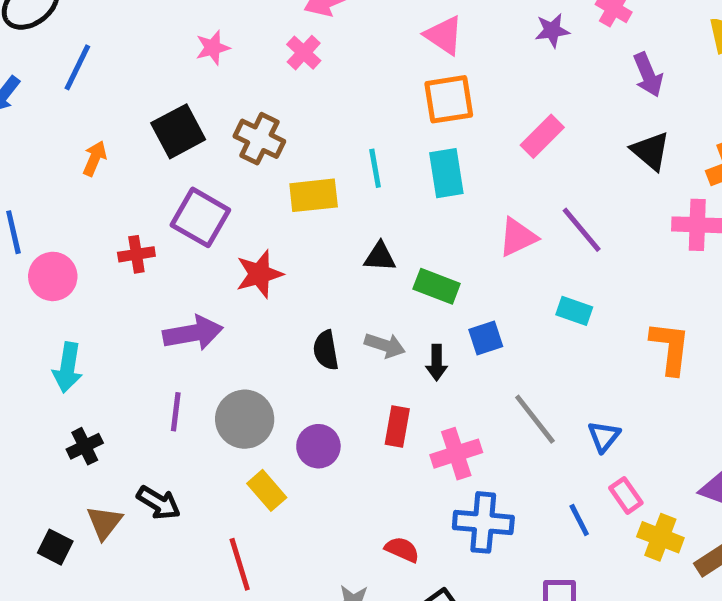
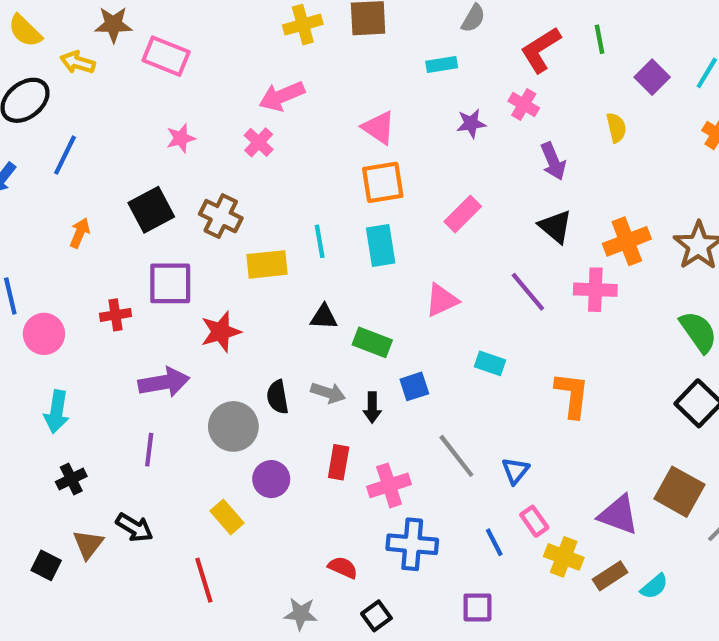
purple square: (200, 217) -> (170, 283), turned -30
purple line: (582, 230) -> (528, 292), moved
gray circle: (245, 419) -> (233, 426), moved

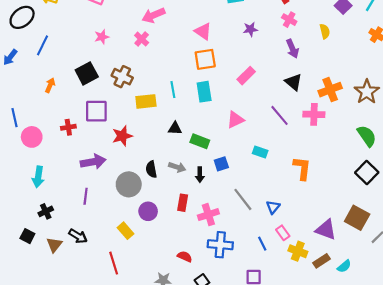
pink cross: (524, 105) -> (289, 20), moved
black square: (46, 565) -> (27, 236), moved

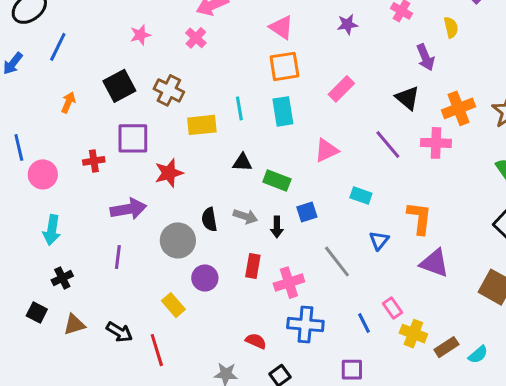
purple arrow: (292, 49) -> (425, 57), moved
blue triangle: (273, 207) -> (379, 240), moved
purple triangle: (326, 230) -> (434, 263), moved
black arrow: (78, 236) -> (119, 332), moved
brown triangle: (54, 245) -> (74, 325), turned 35

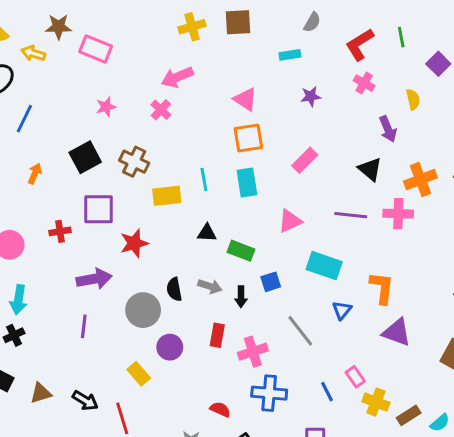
purple line: (388, 144) -> (351, 215), turned -44
cyan rectangle: (361, 195) -> (324, 266), size x1.6
black cross: (62, 278) -> (14, 335), moved

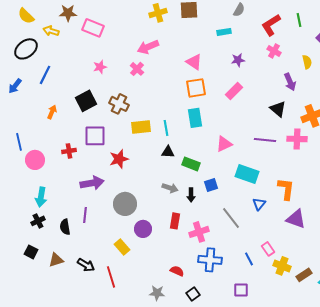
pink rectangle: (305, 160) -> (234, 91), moved
cyan line: (204, 179) -> (166, 128), moved
black semicircle: (174, 289) -> (65, 227), moved

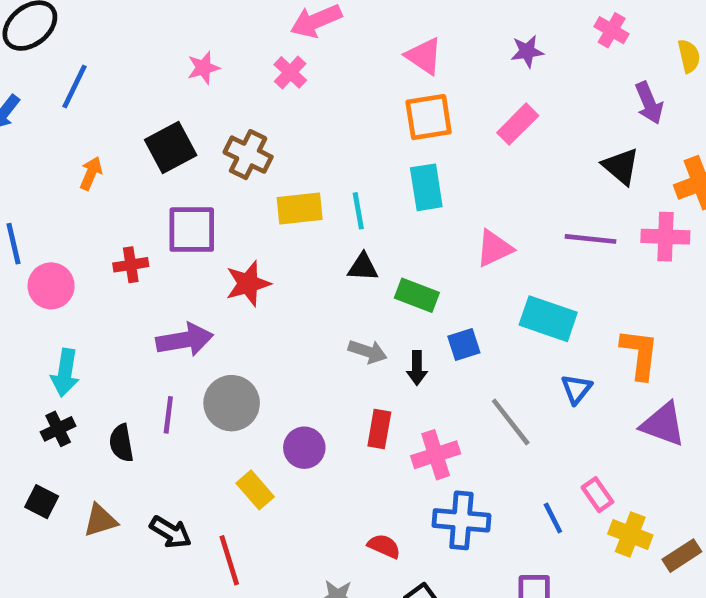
gray circle: (125, 204) -> (232, 403), moved

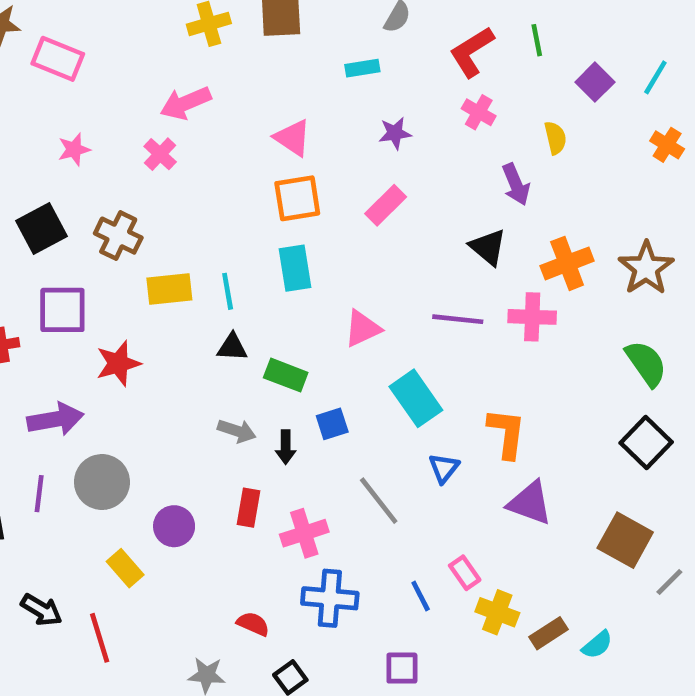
cyan rectangle: (548, 319) -> (416, 398), turned 36

